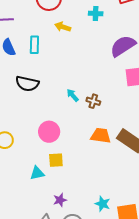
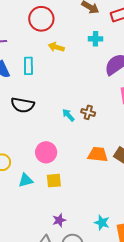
cyan cross: (96, 14) -> (95, 39), moved
brown cross: (93, 101) -> (88, 112), moved
cyan triangle: (37, 173) -> (26, 180), moved

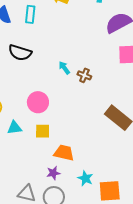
brown cross: (88, 112) -> (84, 75), moved
orange trapezoid: (98, 154) -> (64, 153), moved
purple star: (59, 220) -> (53, 173), moved

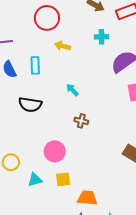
cyan arrow: (64, 68) -> (72, 90), moved
brown cross: (84, 75) -> (81, 121), moved

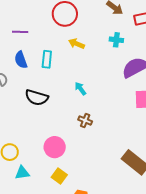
yellow square: (63, 179) -> (59, 176), turned 35
cyan triangle: (35, 180) -> (22, 173), moved

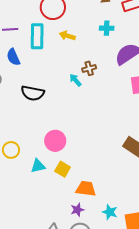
cyan rectangle: (47, 59) -> (37, 36), moved, size x1.4
brown cross: (85, 120) -> (89, 68), moved, turned -32
cyan triangle: (22, 173) -> (38, 166), moved

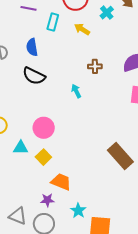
cyan cross: (107, 28) -> (107, 13), moved, turned 32
cyan rectangle: (37, 36) -> (53, 22), size x0.7
blue semicircle: (13, 57) -> (32, 47), moved
cyan arrow: (75, 80) -> (76, 91), moved

